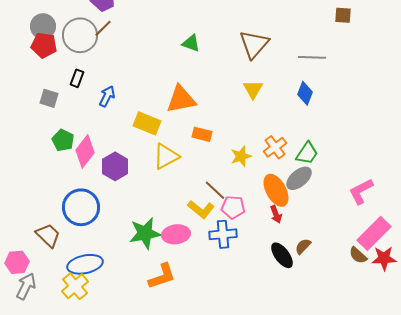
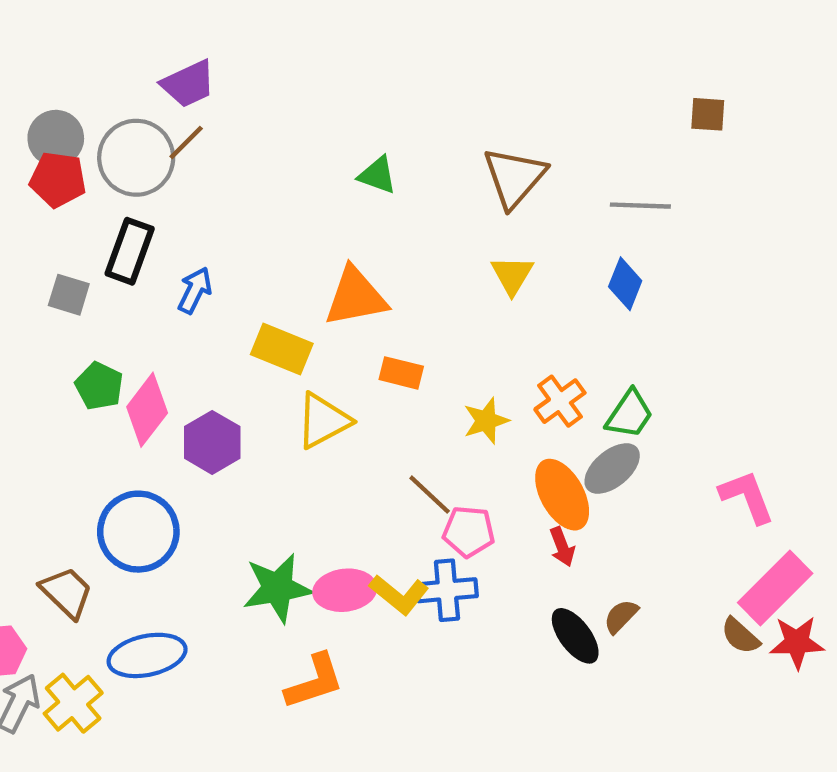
black rectangle: (77, 78) -> (130, 251), size x1.6
pink L-shape: (361, 191) -> (747, 497), turned 96
yellow L-shape: (201, 209) -> (399, 595), moved
yellow cross: (75, 286) -> (73, 703), moved

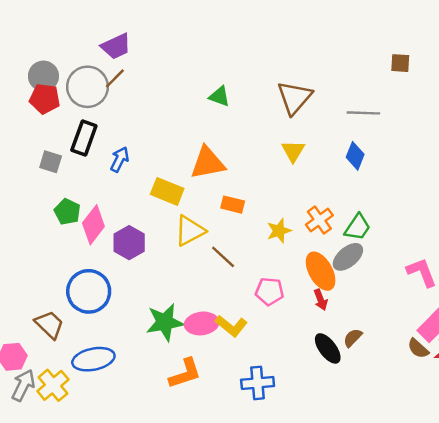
brown line: (430, 495) -> (223, 257), moved
blue cross: (447, 590) -> (258, 383), moved

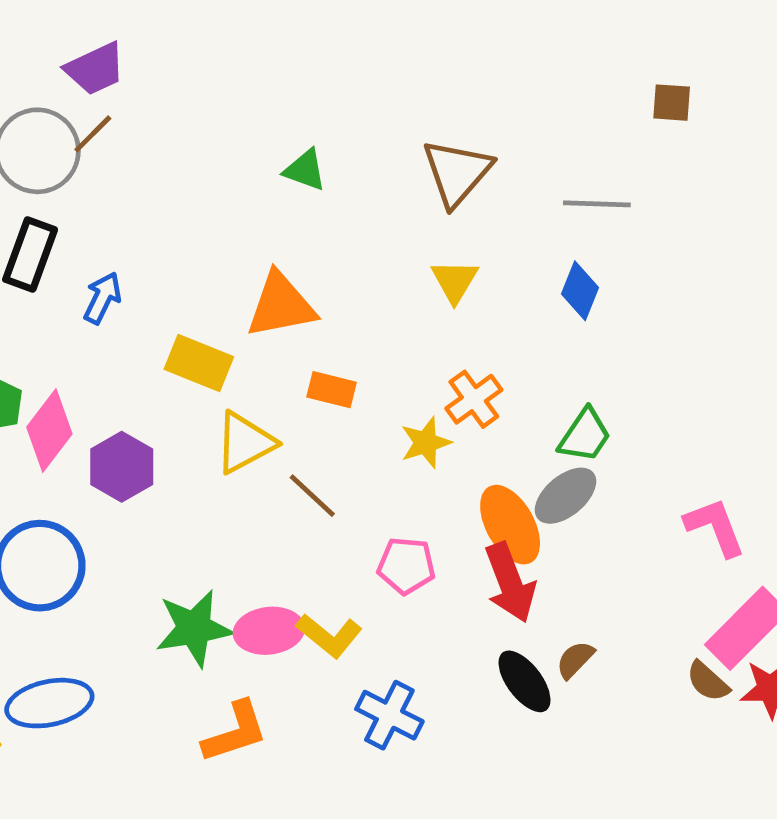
orange cross: (319, 220) -> (474, 399), moved
red arrow: (321, 300) -> (510, 582), size x1.8
blue cross: (258, 383) -> (389, 715), moved, turned 32

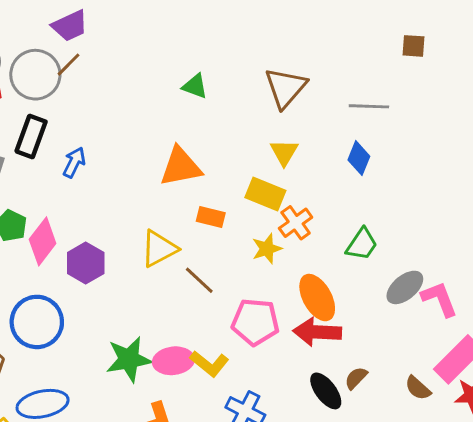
yellow rectangle: (199, 363) -> (265, 194), moved
gray ellipse: (566, 496) -> (405, 287), moved
pink pentagon: (406, 566) -> (255, 322), size x1.4
red arrow: (510, 582) -> (317, 332), turned 114
brown semicircle: (708, 681) -> (418, 388), moved

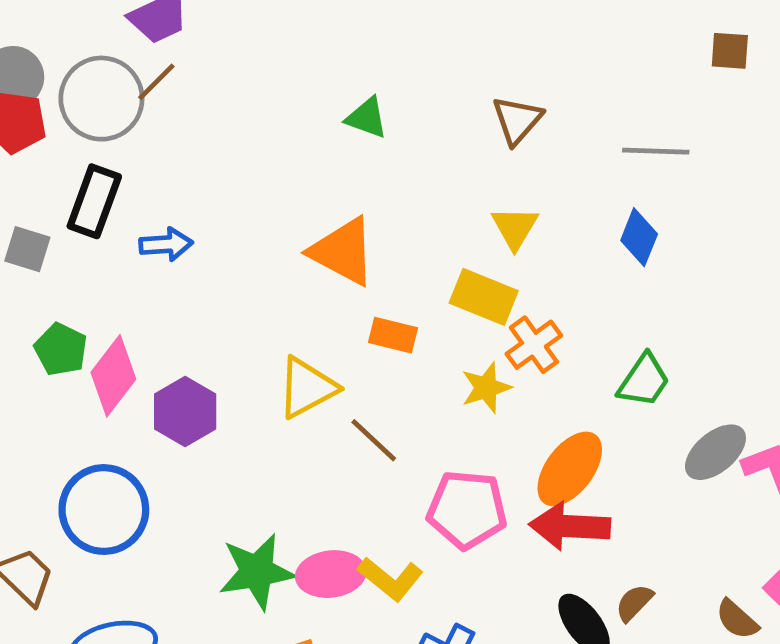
brown triangle: (286, 88) -> (517, 120), size x0.7
blue arrow: (74, 162) -> (166, 244), turned 60
orange triangle: (181, 167) -> (343, 251), turned 39
orange ellipse: (317, 298) -> (570, 469), turned 66

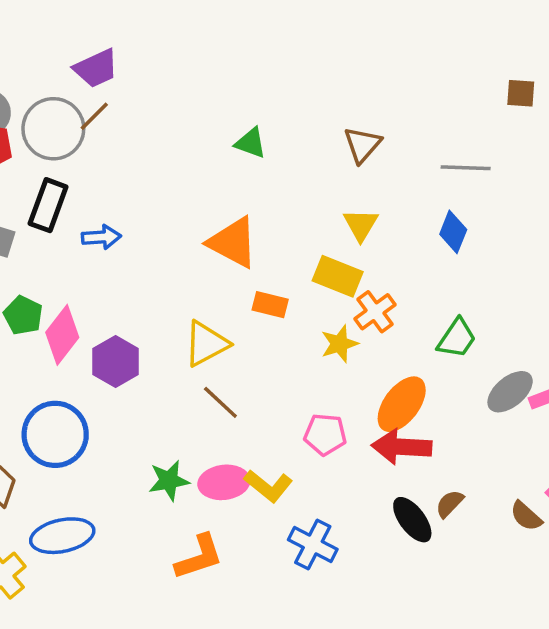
brown line: (374, 440) -> (220, 402), moved
pink pentagon: (467, 510) -> (325, 434), size x0.7
green star: (257, 572) -> (169, 481), size x0.7

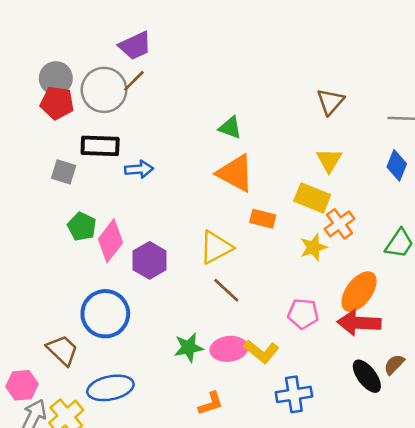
green triangle: (251, 143) -> (230, 128), moved
black rectangle: (48, 205) -> (100, 146), turned 72
blue cross: (313, 545) -> (294, 394), turned -36
orange L-shape: (199, 557) -> (211, 404), size x0.7

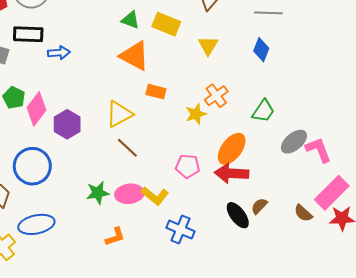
yellow rectangle: (312, 198) -> (166, 24), moved
blue cross: (294, 394) -> (181, 230), turned 32

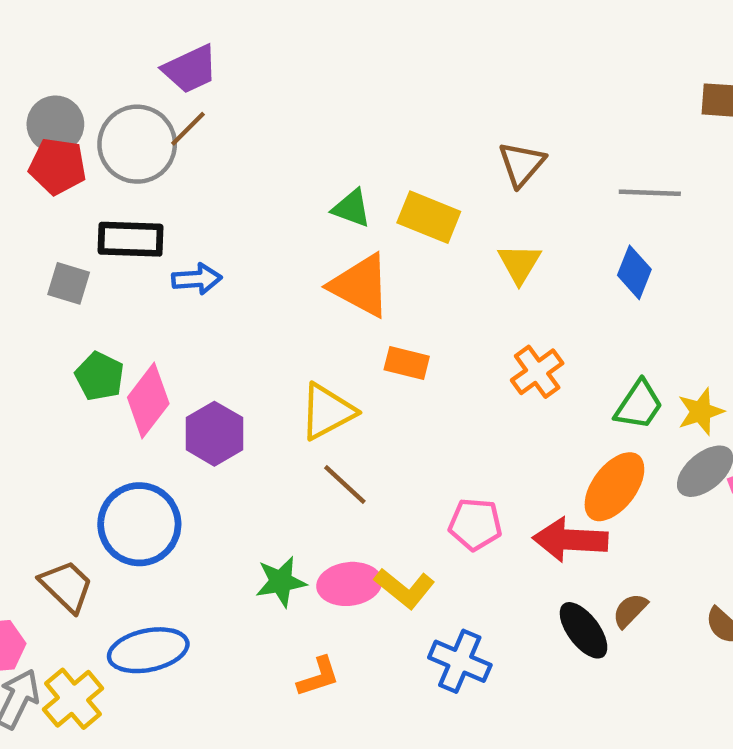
yellow star: (196, 114) -> (701, 412), moved
orange ellipse: (232, 149) -> (614, 487), moved

